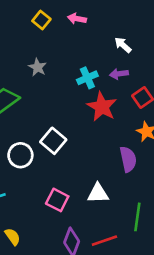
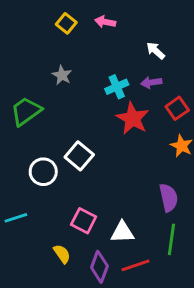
purple semicircle: (128, 159) -> (169, 198), moved
white triangle: (98, 193) -> (122, 232), moved
yellow semicircle: (13, 237) -> (62, 254), moved

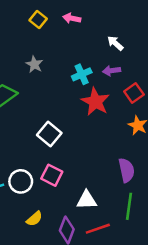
white circle: (43, 172) -> (21, 181), moved
pink square: (84, 221) -> (52, 175), moved
yellow semicircle: (62, 254) -> (34, 219), turned 84

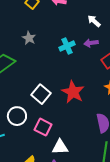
red star: (95, 102) -> (73, 92), moved
white circle: (21, 181) -> (17, 116), moved
white triangle: (87, 200) -> (60, 147), moved

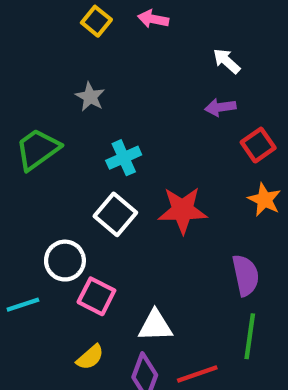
cyan cross: (67, 46) -> (124, 158), moved
red star: (73, 92) -> (183, 210), turned -30
pink square: (43, 127) -> (96, 296), moved

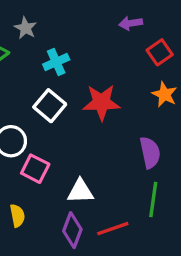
gray star: (90, 97) -> (25, 28), moved
yellow semicircle: (90, 357) -> (17, 216), moved, turned -60

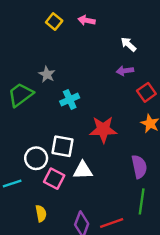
white square: (50, 106) -> (62, 146), moved, turned -30
white triangle: (80, 191) -> (83, 170), moved

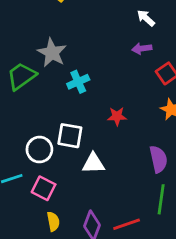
gray star: (47, 74) -> (52, 53), size x1.5
red star: (103, 129) -> (117, 116), size x0.6
pink square: (54, 179) -> (44, 188), moved
yellow semicircle: (41, 213) -> (53, 221), moved

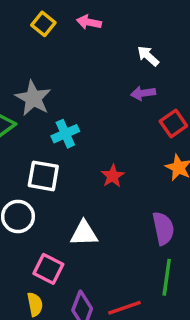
red star: (117, 116) -> (113, 176), turned -30
white square: (70, 136) -> (43, 176), moved
pink square: (44, 188) -> (48, 269), moved

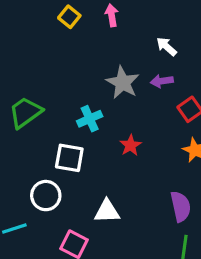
pink arrow: (89, 22) -> (112, 15), turned 70
gray star: (33, 98) -> (123, 83), moved
red star: (113, 176) -> (130, 145), moved

